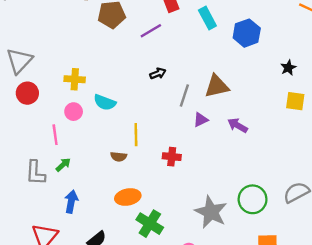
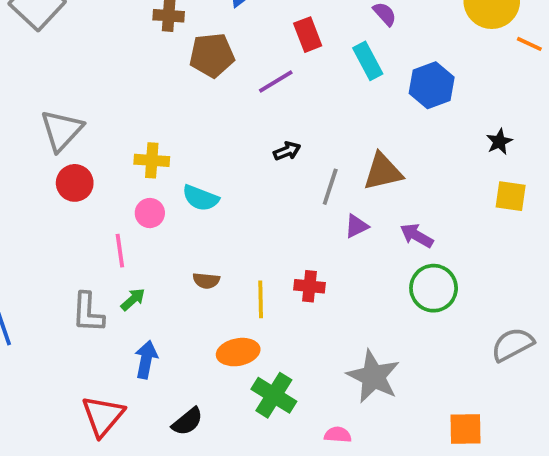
yellow line: (136, 135) -> (261, 299), moved
brown semicircle: (119, 157) -> (206, 281), moved
green circle: (253, 199) -> (434, 288), moved

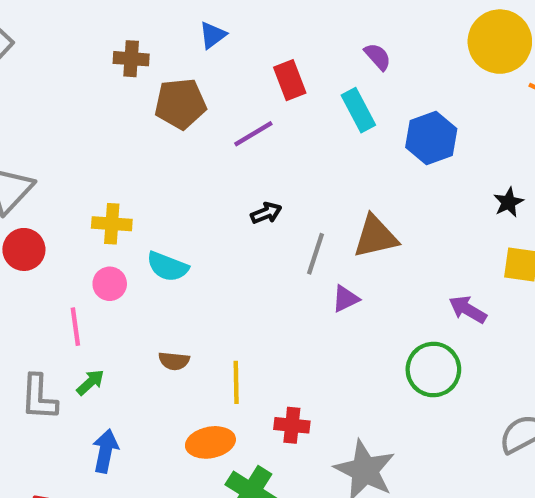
purple arrow: (417, 236) -> (468, 309), moved
red cross: (310, 286) -> (292, 425), moved

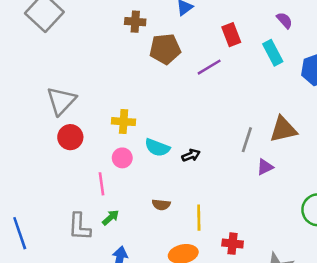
black arrow: (266, 213) -> (191, 155), moved

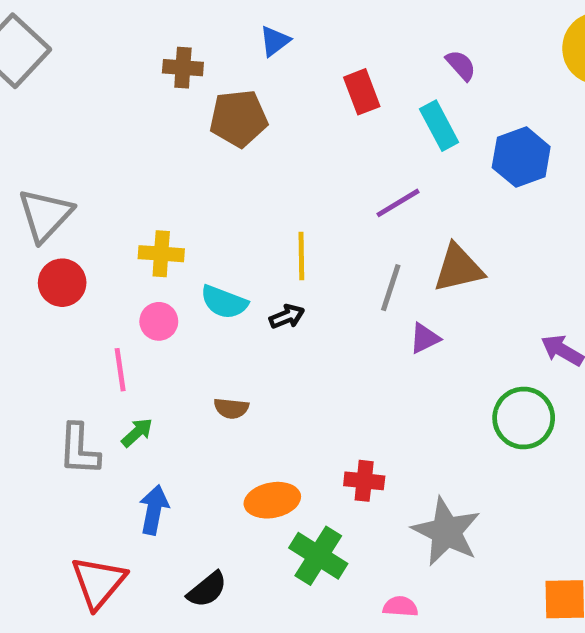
purple line: (209, 67) -> (398, 203), moved
yellow line: (199, 218) -> (301, 256), moved

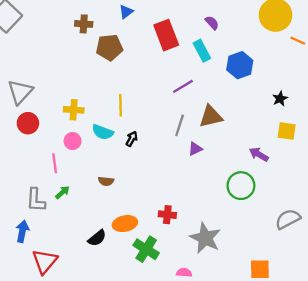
red rectangle: (362, 92) -> (166, 35), size x1.5
yellow line: (301, 256) -> (120, 105), moved
black arrow: (287, 317) -> (132, 139), turned -40
blue arrow: (154, 510) -> (22, 231), moved
black semicircle: (207, 590) -> (97, 238), moved

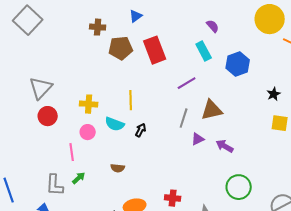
red rectangle: (166, 35) -> (155, 50), moved
purple arrow: (259, 154) -> (225, 146), moved
green circle: (241, 186) -> (239, 187), moved

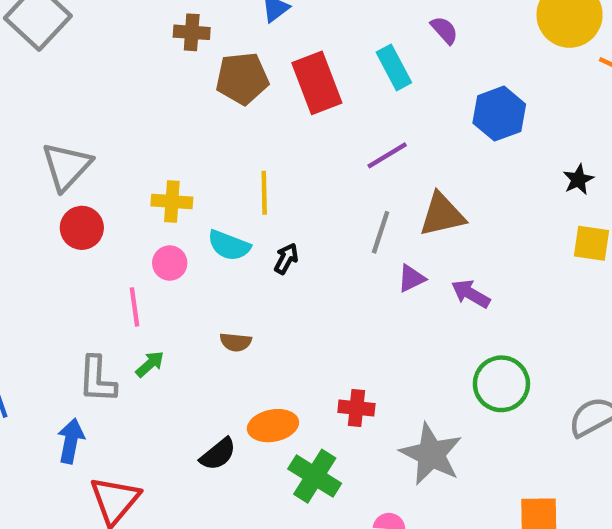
cyan rectangle: (204, 51) -> (394, 67), moved

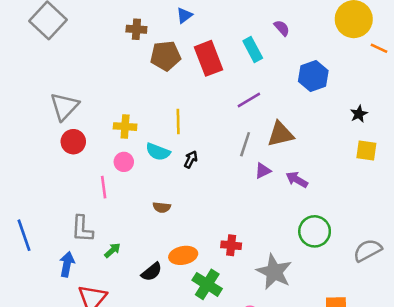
green arrow: (150, 364) -> (112, 250), moved

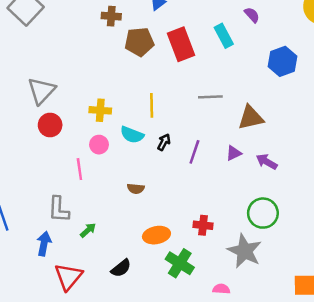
purple line: (249, 100) -> (194, 152), moved, turned -40
gray line: (245, 144) -> (210, 97), moved, turned 70
green circle: (315, 231) -> (263, 213), moved
black semicircle: (152, 272) -> (121, 268), moved

